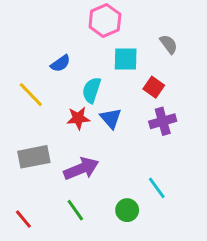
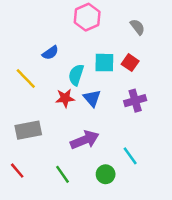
gray semicircle: (169, 44) -> (137, 27), moved
cyan square: (126, 59) -> (104, 63), moved
red square: (154, 87) -> (130, 63), moved
purple arrow: (81, 169) -> (85, 140), moved
red line: (23, 219) -> (17, 171), moved

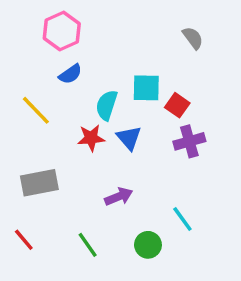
pink hexagon: (87, 17) -> (62, 31), moved
red square: (130, 63) -> (177, 105), moved
purple arrow: (85, 140) -> (119, 197), size x0.7

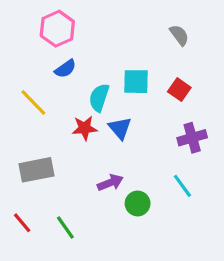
red square: (177, 105) -> (179, 90), moved
purple cross: (189, 141) -> (192, 138), moved
cyan line: (182, 219) -> (182, 186), moved
green line: (88, 245) -> (65, 228), moved
green circle: (148, 245) -> (138, 203), moved

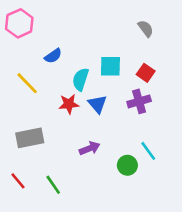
pink hexagon: (57, 29) -> (19, 23), moved
purple cross: (192, 138) -> (139, 101), moved
green circle: (138, 203) -> (127, 165), moved

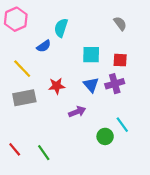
red square: (146, 73) -> (120, 60), turned -32
cyan semicircle: (81, 79) -> (61, 28), moved
blue triangle: (97, 104) -> (91, 85), moved
gray rectangle: (30, 138) -> (24, 98), moved
purple arrow: (90, 148) -> (77, 112), moved

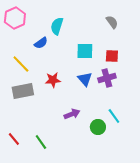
purple arrow: (77, 112) -> (72, 114), moved

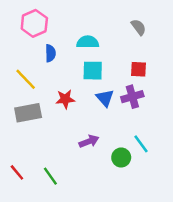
pink hexagon: (15, 18) -> (34, 23), moved
cyan semicircle: (57, 26) -> (88, 42), moved, turned 72
blue semicircle: (41, 43) -> (50, 53), turned -56
cyan square: (85, 51) -> (93, 71), moved

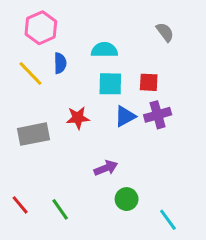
red square: (139, 69) -> (149, 82), moved
yellow line: (26, 79) -> (31, 73), moved
blue triangle: (105, 98) -> (125, 116), turned 42
cyan line: (141, 144) -> (168, 220), moved
green circle: (121, 157) -> (127, 199), moved

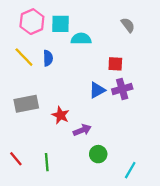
blue semicircle: (60, 63) -> (48, 58), moved
cyan square: (110, 84) -> (61, 24), moved
red star: (78, 118) -> (61, 115), moved, turned 30
green line: (60, 209) -> (47, 162), turned 30
cyan line: (168, 220) -> (130, 170), turned 66

